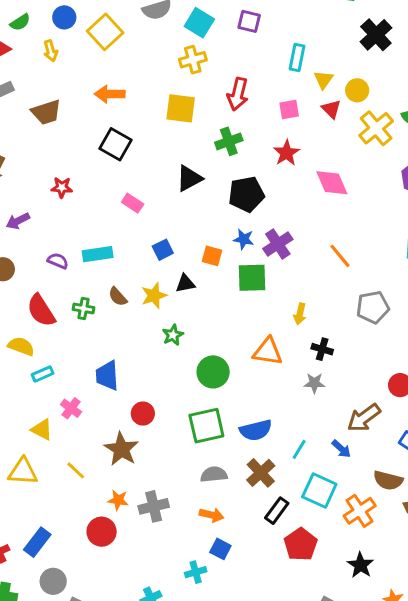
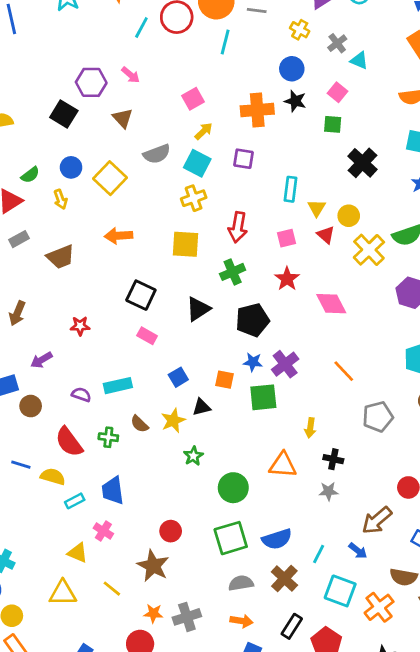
black square: (116, 144) -> (141, 295), moved
blue trapezoid: (107, 376) -> (113, 491), moved
black rectangle: (277, 511) -> (292, 626), moved

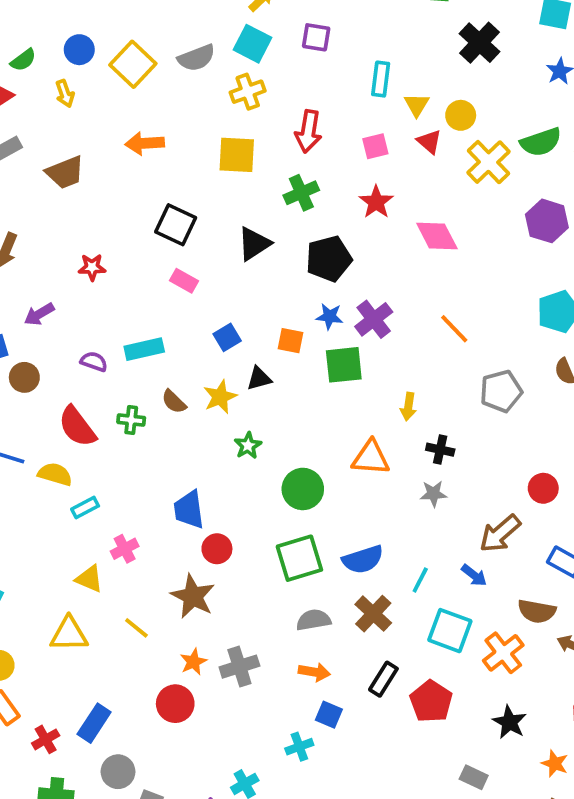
gray semicircle: (157, 154) -> (196, 58), moved
blue trapezoid: (113, 491) -> (189, 510), moved
pink cross: (103, 531) -> (125, 549), turned 30
orange star: (153, 613) -> (193, 662), turned -30

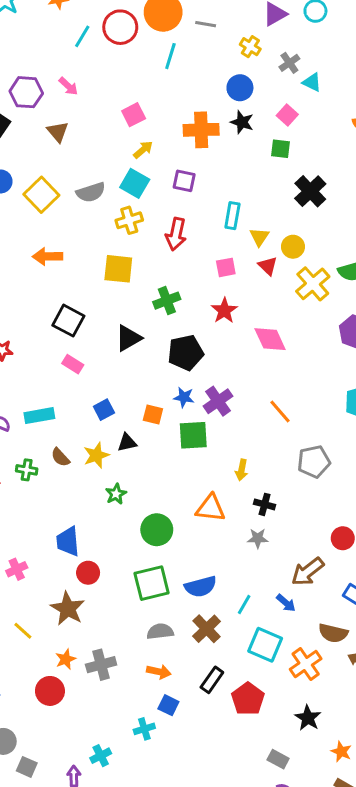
red arrow: (308, 131) -> (176, 234), moved

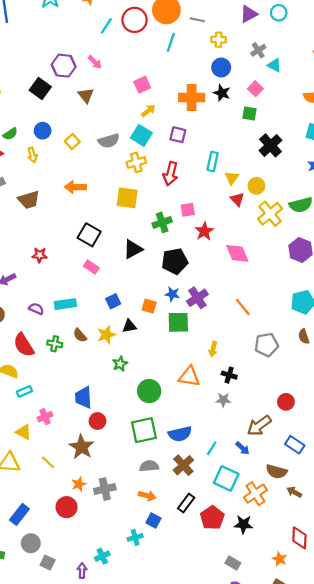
yellow cross: (250, 47) -> (219, 40), moved, turned -32
yellow square: (41, 195) -> (72, 141), size x0.6
pink square: (226, 267) -> (188, 210), moved
black star: (308, 718) -> (243, 524), moved, turned -30

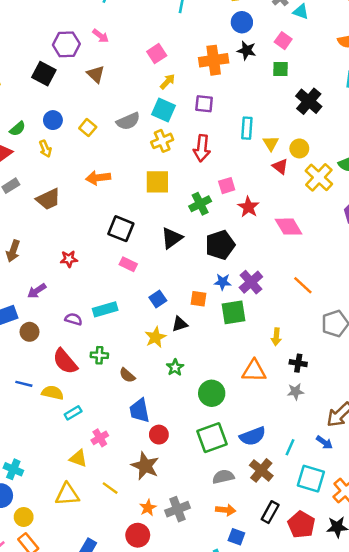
brown semicircle: (80, 335) -> (127, 375), moved

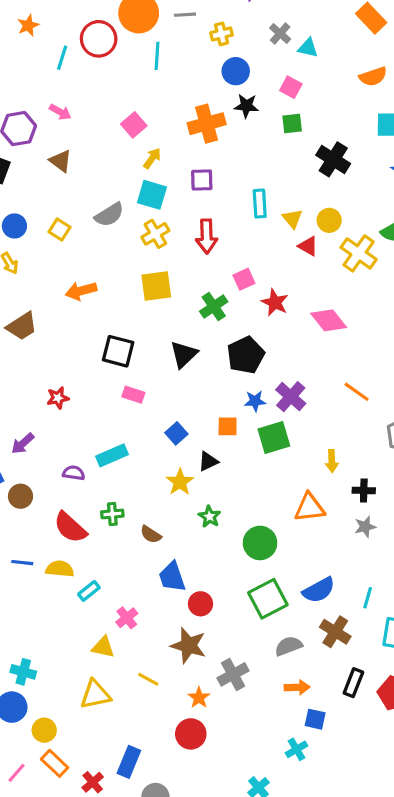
gray cross: (178, 509) -> (233, 674), moved

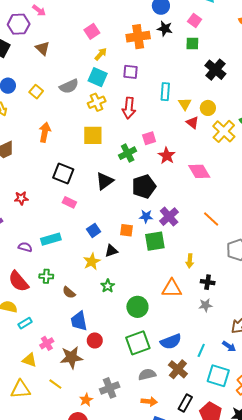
pink arrow: (60, 112) -> (39, 10), moved
orange arrow: (81, 291) -> (45, 132), turned 108
brown star: (189, 645) -> (71, 357), moved, turned -30

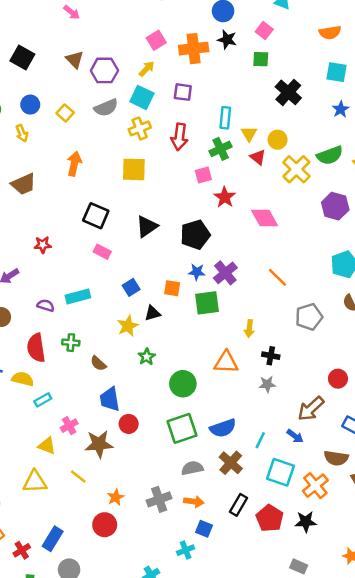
purple hexagon: (19, 24) -> (104, 70), moved
pink square: (92, 31) -> (156, 40), moved
green cross: (128, 153) -> (221, 149), moved
red semicircle: (18, 281) -> (36, 348), turned 30
gray cross: (110, 388) -> (159, 499), moved

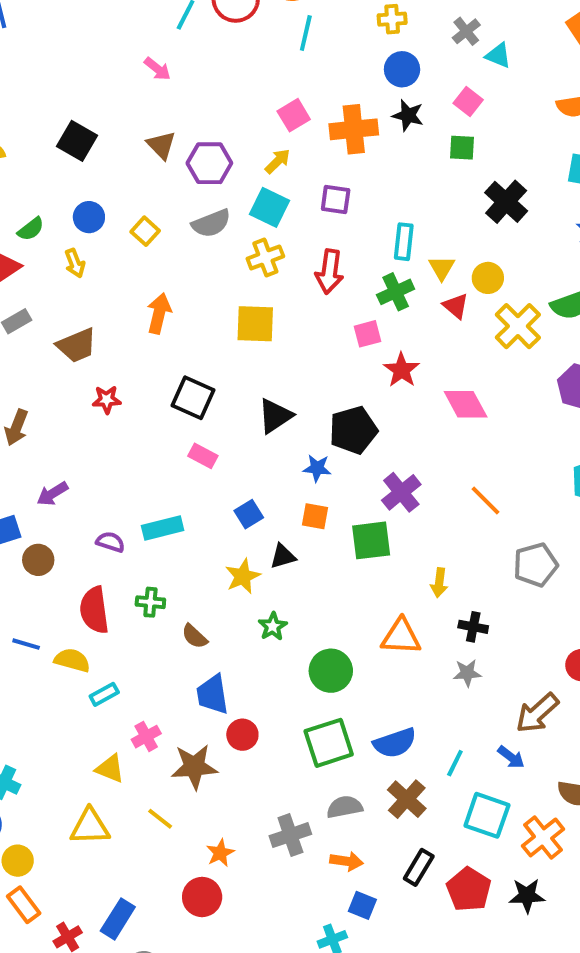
red star: (43, 245) -> (107, 400), moved
blue star: (197, 272) -> (317, 468), moved
gray cross: (159, 499) -> (290, 835), moved

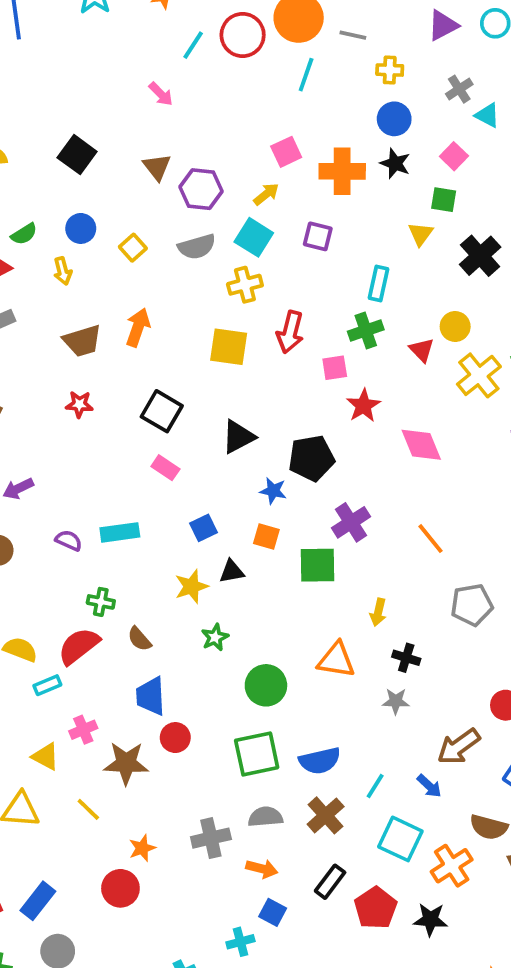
yellow triangle: (442, 268) -> (421, 234), moved
red arrow: (329, 272) -> (290, 332), moved
brown trapezoid: (77, 345) -> (82, 341), moved
red semicircle: (94, 610) -> (79, 646), moved, turned 54

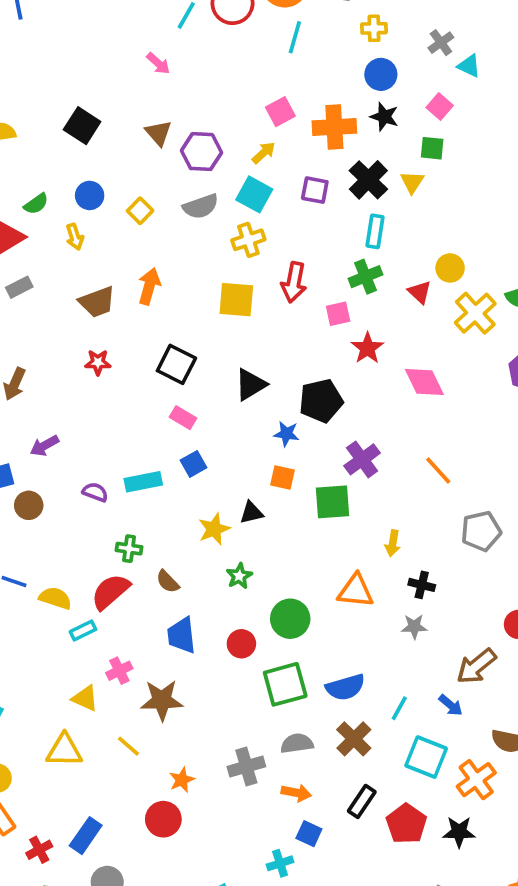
black cross: (480, 256) -> (368, 180), moved
blue square: (203, 528) -> (194, 464), moved
red circle: (175, 738) -> (241, 644), moved

